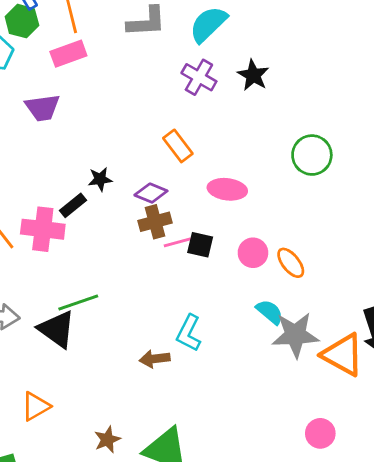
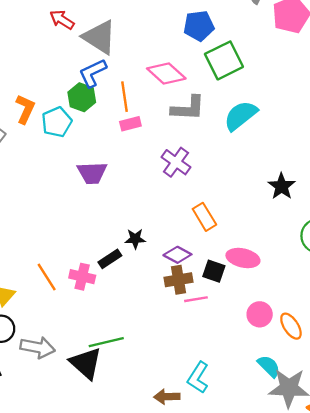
pink rectangle: (68, 54) -> (130, 124), moved, size x0.7
black star: (253, 75) -> (282, 186), moved
purple cross: (199, 77) -> (176, 162), moved
pink cross: (43, 229) -> (82, 277), size x0.7
black square: (200, 245) -> (214, 271), moved

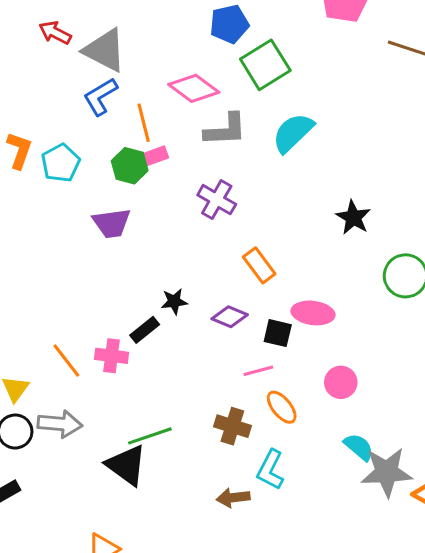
green hexagon: (82, 97) -> (130, 166), moved
brown cross: (179, 280) -> (232, 426), moved, turned 32
orange ellipse: (291, 326) -> (282, 407), moved
gray arrow: (38, 347) -> (60, 424), moved

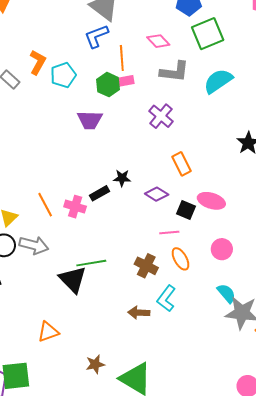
pink diamond: (194, 88) -> (158, 41), size x0.7

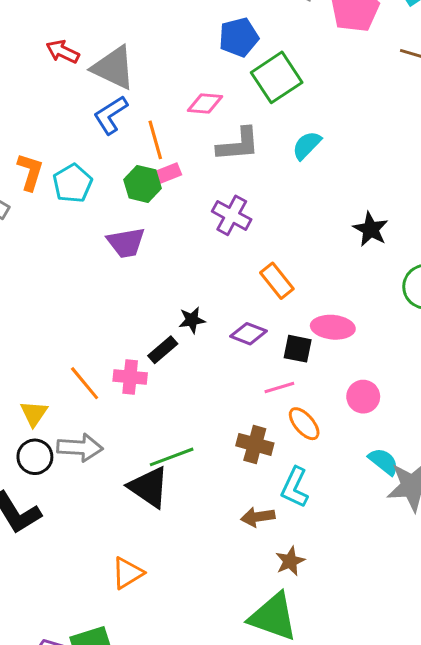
pink diamond: (158, 41) -> (205, 104), turned -30
cyan semicircle: (218, 81) -> (307, 145), size x0.7
brown star: (95, 364) -> (290, 561), moved

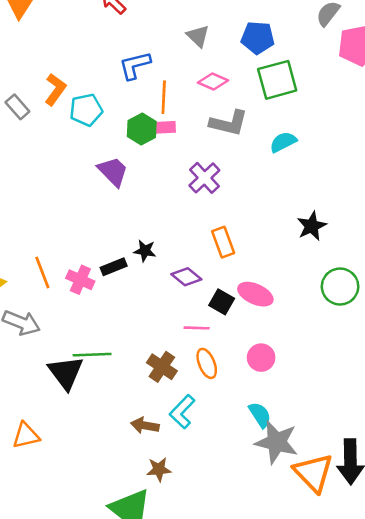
gray triangle: (114, 68) -> (198, 36), moved, size x0.6
purple trapezoid: (126, 243) -> (113, 171), turned -144

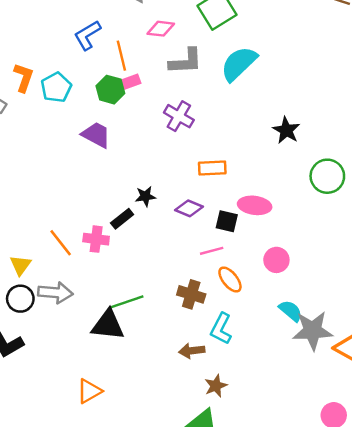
cyan semicircle: (283, 142) -> (239, 64), size x1.6
orange rectangle: (223, 242) -> (212, 168), turned -56
black triangle: (66, 373) -> (108, 325), turned -30

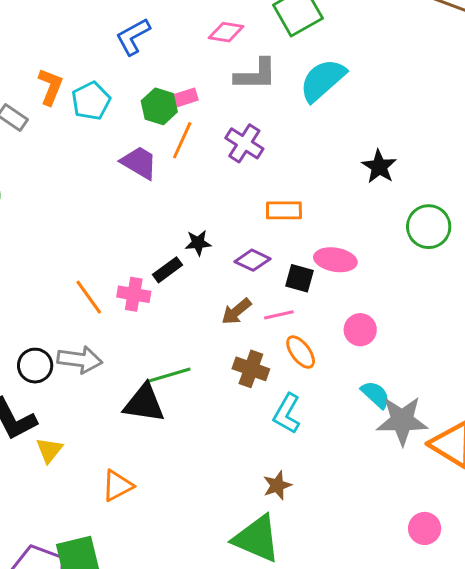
orange line: (121, 56) -> (182, 140), moved, turned 36
yellow triangle: (20, 265) -> (49, 450), moved
brown arrow: (192, 351) -> (236, 311), moved, turned -35

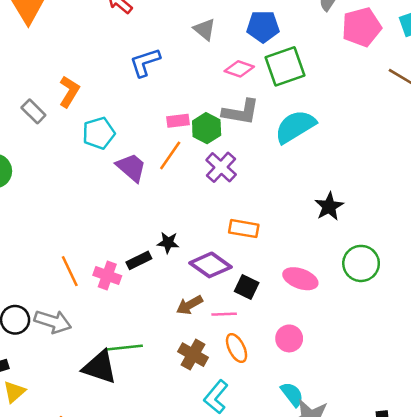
pink diamond: (226, 32) -> (239, 69), moved
cyan pentagon: (91, 101) -> (99, 133), moved
green hexagon: (159, 106) -> (207, 128), moved
purple diamond: (253, 260) -> (210, 265), size x1.4
pink ellipse: (335, 260) -> (300, 279), moved

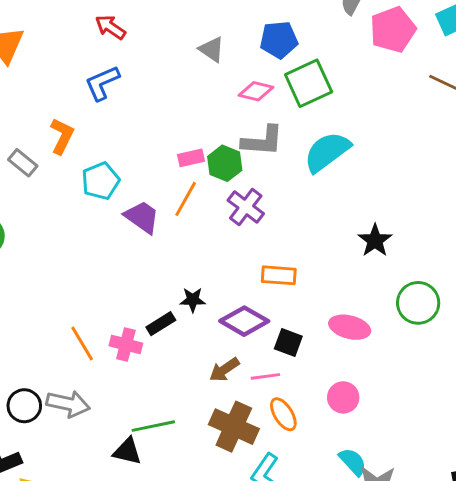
blue L-shape: (145, 62) -> (102, 83), moved
brown cross: (193, 355) -> (234, 427), size x1.4
black triangle: (100, 367) -> (127, 451), size x0.7

